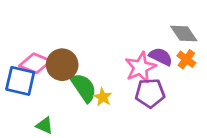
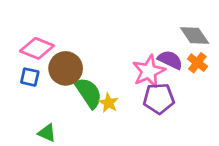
pink diamond: (35, 63) -> (37, 48), moved
blue square: (20, 81) -> (30, 77), moved, size x0.6

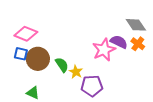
brown circle: (66, 68) -> (38, 59), moved
green semicircle: (89, 93) -> (62, 65), size x0.7
purple pentagon: (159, 99) -> (92, 86), moved

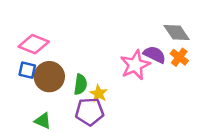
green semicircle: (62, 65) -> (80, 84), turned 42
purple pentagon: (92, 86) -> (90, 112), moved

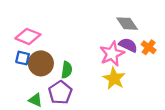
gray diamond: (177, 32) -> (127, 24), moved
yellow star: (99, 94) -> (114, 78), moved, size x1.5
purple pentagon: (90, 112) -> (60, 93), moved, turned -30

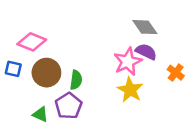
orange cross: (149, 47) -> (176, 73), moved
blue square: (23, 58) -> (13, 69), moved

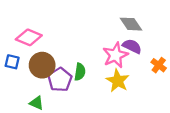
green semicircle: (76, 80) -> (80, 72), moved
purple pentagon: (69, 106) -> (60, 80), moved

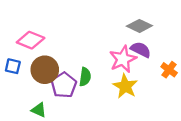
gray diamond: (131, 24) -> (139, 26), turned -30

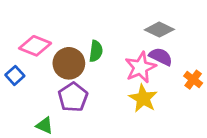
blue square: (13, 66) -> (15, 75), turned 35
brown circle: (45, 70) -> (69, 63), moved
green semicircle: (85, 77) -> (96, 51), moved

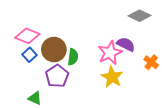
gray diamond: (159, 30) -> (140, 16), moved
green semicircle: (96, 51) -> (73, 57), moved
blue square: (15, 75) -> (30, 55), moved

